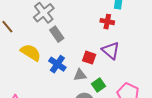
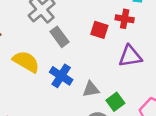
purple triangle: (111, 50) -> (130, 56), turned -48
red square: (89, 58) -> (99, 30), moved

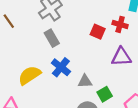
gray rectangle: (59, 37) -> (52, 38), moved
yellow semicircle: (26, 62) -> (29, 75), moved, turned -70

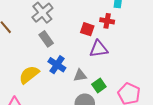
purple triangle: (121, 57) -> (99, 49), moved

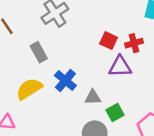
red cross: (107, 21) -> (134, 43), moved, turned -32
gray rectangle: (46, 39) -> (39, 52), moved

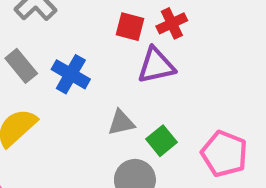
blue cross: (65, 81) -> (71, 74), moved

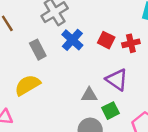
purple triangle: (156, 65) -> (117, 80), moved, turned 35
blue cross: (71, 74) -> (72, 40), moved

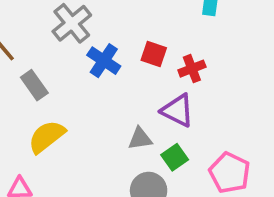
red cross: (131, 43) -> (192, 69), moved
gray rectangle: (38, 50) -> (34, 85), moved

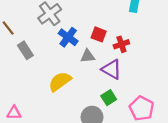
yellow semicircle: (47, 137) -> (60, 81), moved
gray triangle: (140, 139) -> (88, 56), moved

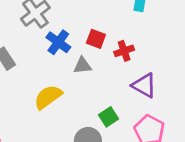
purple triangle: (112, 69) -> (144, 85), moved

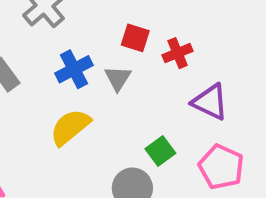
blue cross: (58, 42) -> (74, 69), moved, turned 30
gray triangle: (82, 66) -> (118, 78), turned -48

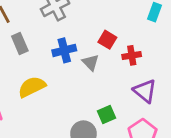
gray triangle: (118, 78) -> (90, 62), turned -30
yellow semicircle: (70, 127) -> (32, 87), moved

